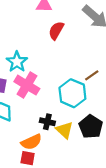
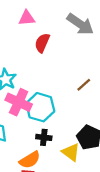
cyan hexagon: (72, 93) -> (40, 107), moved
yellow triangle: (65, 130) -> (71, 152), moved

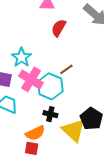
brown line: (84, 85) -> (66, 69), moved
yellow triangle: (71, 152) -> (73, 130), size x1.4

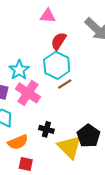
cyan hexagon: (50, 86) -> (57, 65), moved
orange semicircle: (35, 133) -> (18, 142), moved

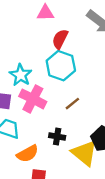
brown line: (65, 84) -> (72, 104), moved

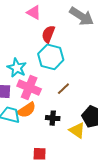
pink triangle: (45, 13) -> (34, 13), turned 35
yellow triangle: (84, 153) -> (77, 130), size x0.7
orange semicircle: (28, 154) -> (27, 110), moved

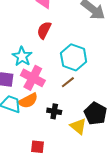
red semicircle: (48, 34) -> (44, 30), moved
cyan hexagon: (51, 57) -> (74, 57), moved

